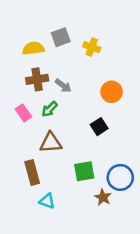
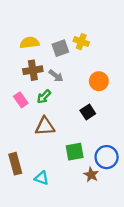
gray square: (61, 37) -> (60, 48), moved
brown rectangle: (32, 172) -> (15, 164), moved

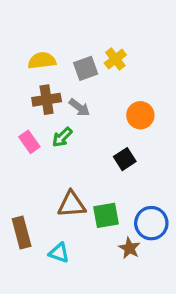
yellow cross: (81, 42) -> (115, 59), turned 32
brown triangle: (45, 126) -> (72, 204), moved

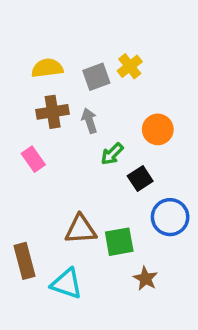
gray arrow: (79, 107) -> (89, 121), turned -145
green arrow: (62, 137) -> (112, 154), moved
blue circle: (151, 223) -> (170, 217), moved
cyan triangle: (59, 253) -> (67, 284), size x1.4

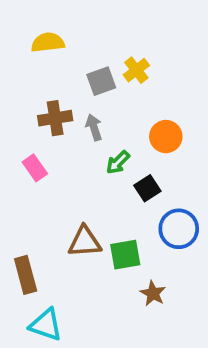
yellow semicircle: (47, 68) -> (48, 42), moved
cyan triangle: (67, 284) -> (46, 325), moved

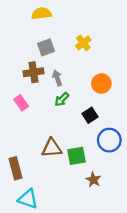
yellow semicircle: (48, 42) -> (41, 13), moved
gray square: (101, 81) -> (46, 47), moved
green arrow: (118, 162) -> (62, 99), moved

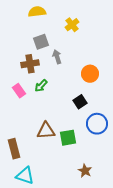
yellow cross: (83, 43) -> (72, 25), moved
gray arrow: (57, 78) -> (57, 57), moved
green arrow: (62, 99) -> (41, 86), moved
brown star: (93, 180) -> (85, 171), moved

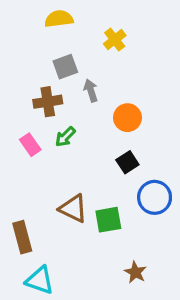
orange circle: (90, 74) -> (127, 118), moved
brown triangle: (46, 131) -> (73, 209), turned 30

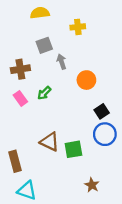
yellow cross: (115, 40) -> (78, 27), turned 32
brown cross: (48, 102) -> (20, 69), moved
black square: (127, 162) -> (102, 111), moved

